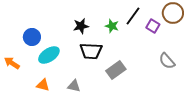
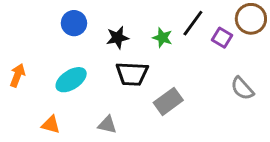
blue circle: (32, 37) -> (74, 23), moved
orange arrow: (12, 63) -> (17, 75), moved, turned 77
orange triangle: (43, 85) -> (51, 125), moved

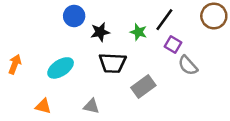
blue circle: (74, 23) -> (74, 16), moved
purple square: (222, 38) -> (173, 44), moved
gray semicircle: (242, 88) -> (188, 65), moved

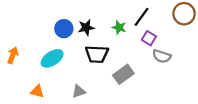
blue circle: (74, 16) -> (64, 29), moved
gray semicircle: (188, 65) -> (162, 56), turned -30
gray triangle: (91, 106) -> (79, 91), turned -32

